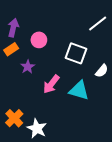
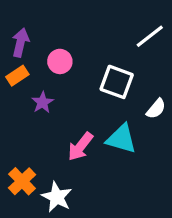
pink arrow: (51, 84) -> (80, 147), moved

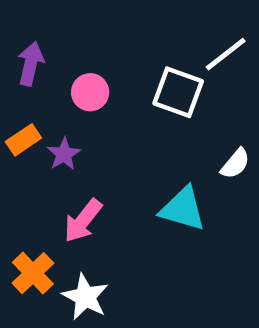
orange rectangle: (17, 76) -> (23, 140), moved
white square: (117, 82) -> (178, 92), moved
pink arrow: (80, 147) -> (83, 221), moved

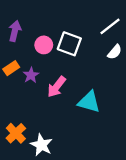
white square: (178, 92) -> (69, 44), moved
white semicircle: (235, 164) -> (115, 52), moved
pink arrow: (83, 221) -> (57, 87), moved

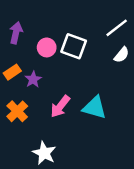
pink arrow: (57, 87) -> (60, 106), moved
orange cross: (16, 133) -> (17, 111), moved

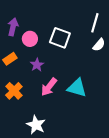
white line: (117, 28) -> (95, 23), turned -36
pink circle: (47, 47) -> (30, 39), moved
purple star: (33, 79) -> (37, 65), moved

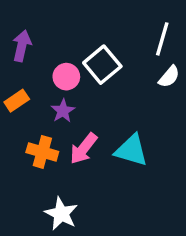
white square: (60, 38) -> (102, 65), turned 30
pink circle: (30, 39) -> (66, 77), moved
orange cross: (14, 91) -> (42, 152), moved, turned -30

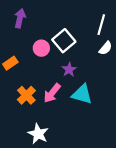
purple arrow: (22, 46) -> (20, 18), moved
purple star: (63, 111) -> (69, 70), moved
orange cross: (42, 152) -> (26, 95), turned 30

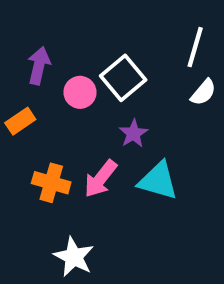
purple arrow: (20, 18) -> (39, 66), moved
orange cross: (26, 95) -> (51, 183), turned -30

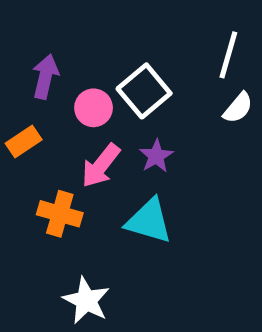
pink arrow: (101, 179) -> (101, 166), moved
cyan triangle: (158, 181) -> (149, 221), moved

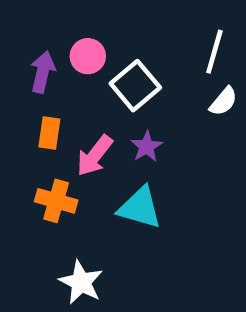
pink circle: (94, 108) -> (88, 56), moved
orange rectangle: (24, 142) -> (49, 133), moved, turned -48

